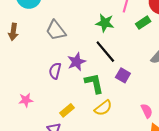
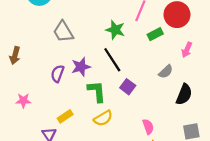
brown arrow: (13, 32) -> (15, 55), moved

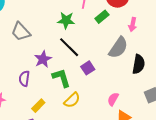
gray semicircle: (166, 72) -> (118, 48), size x1.6
purple semicircle: (57, 74) -> (24, 79), moved
purple square: (128, 87) -> (88, 68), turned 32
pink semicircle: (148, 127) -> (113, 99), turned -120

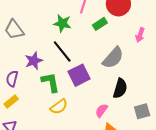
pink arrow: (133, 25) -> (140, 35), moved
black semicircle: (139, 64) -> (120, 88), moved
purple square: (88, 68) -> (79, 75), size x1.5
yellow rectangle: (38, 106) -> (11, 102), moved

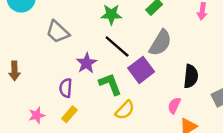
gray semicircle: (113, 58) -> (160, 43), moved

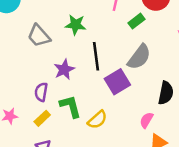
green star: (111, 14) -> (76, 25), moved
black line: (117, 47) -> (96, 56), turned 36
green L-shape: (110, 84) -> (70, 106), moved

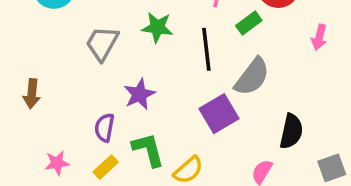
gray trapezoid: (39, 36) -> (102, 43), turned 70
black line: (96, 56) -> (206, 49), moved

